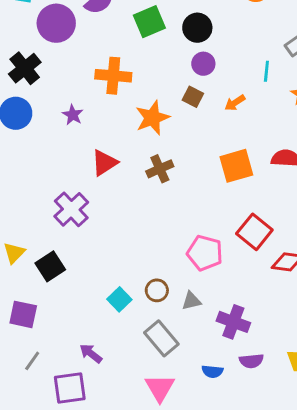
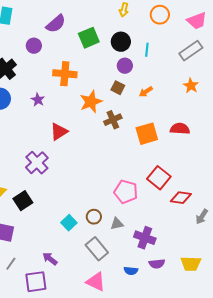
purple circle: (56, 23) -> (34, 46), moved, size x0.6
cyan line: (266, 71) -> (147, 50), moved
brown cross: (160, 169) -> (113, 120), moved
pink triangle: (160, 388) -> (96, 282), turned -35

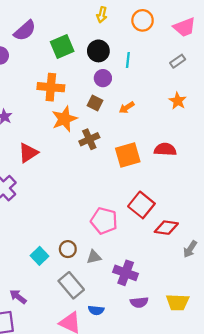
gray rectangle: (191, 51) -> (178, 61), size x0.6
orange cross: (65, 74) -> (51, 87), moved
blue semicircle: (131, 271) -> (96, 310), moved

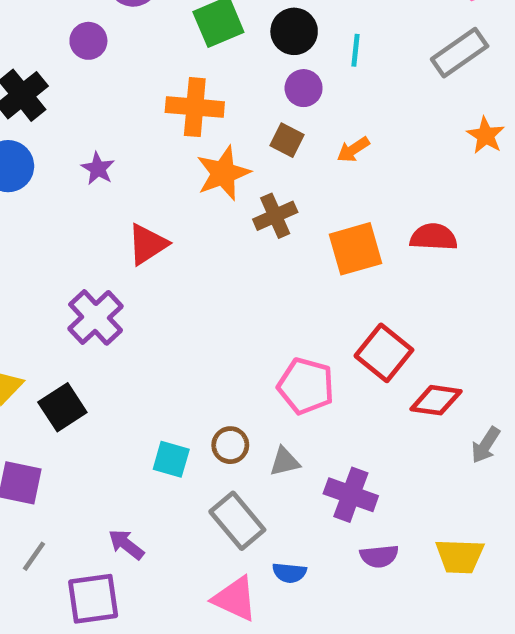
gray rectangle: (178, 61) -> (460, 53), size x1.6
orange star: (178, 101) -> (486, 135), moved
cyan square: (40, 256) -> (171, 459), turned -30

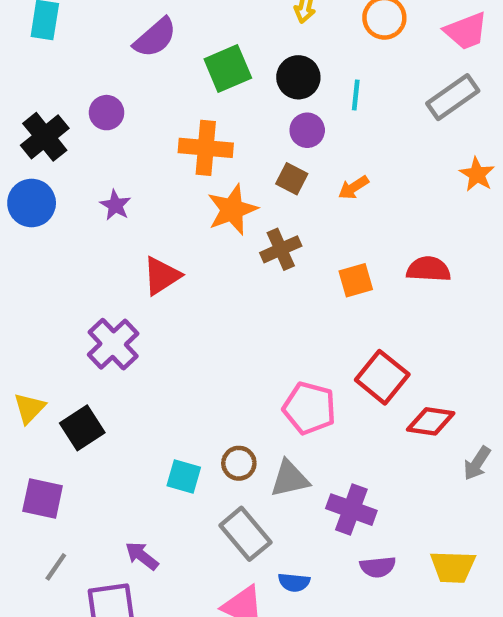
purple circle: (88, 41) -> (107, 113), moved
orange square: (356, 249) -> (356, 280), size x0.7
gray triangle: (285, 462) -> (290, 479), size x1.4

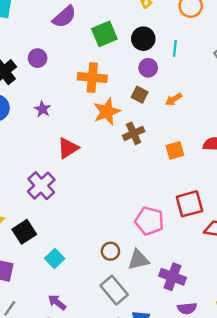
red square: (382, 377) -> (189, 204), turned 36
cyan square: (184, 476) -> (55, 259), moved, turned 30

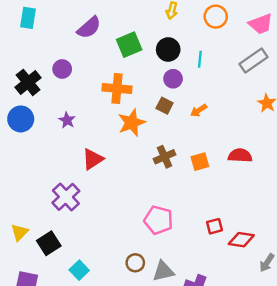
brown cross: (134, 133) -> (165, 157), moved
red square: (189, 204) -> (214, 226), moved, size x0.6
pink pentagon: (149, 221) -> (158, 220), moved

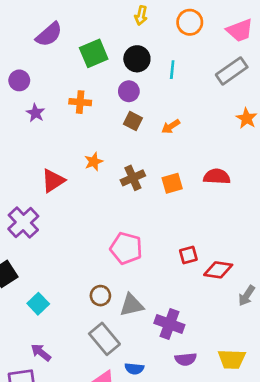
purple circle: (173, 79) -> (129, 91), moved
orange cross: (117, 88) -> (80, 102), size x0.7
purple star: (67, 120) -> (35, 113), moved
orange star: (132, 123) -> (94, 162), moved, size x0.6

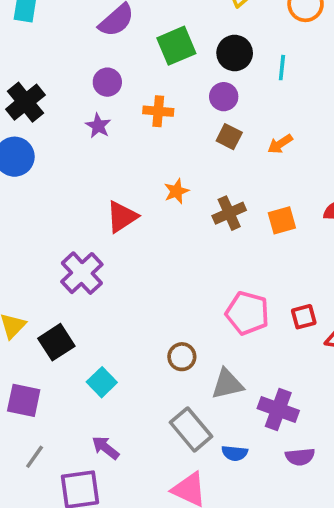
purple circle: (19, 80) -> (107, 82), moved
pink pentagon: (126, 248) -> (247, 313), moved
brown circle: (100, 296) -> (182, 357), moved
blue semicircle: (134, 369) -> (235, 453), moved

